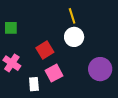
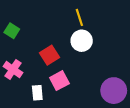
green square: (11, 28) -> (12, 31), turned 32
purple circle: (100, 69) -> (114, 91), moved

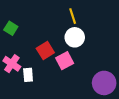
pink square: (59, 81) -> (65, 61), moved
white rectangle: (37, 93) -> (28, 75), moved

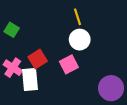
red square: (45, 51) -> (38, 59), moved
white rectangle: (28, 75) -> (30, 80), size x1.5

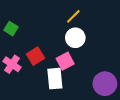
yellow line: (78, 17) -> (73, 16), turned 63
white rectangle: (30, 80) -> (55, 79), moved

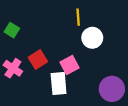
yellow line: (73, 16) -> (78, 17), turned -49
white circle: (75, 38) -> (92, 38), moved

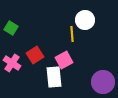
yellow line: (78, 17) -> (72, 34), moved
white circle: (92, 38) -> (85, 20), moved

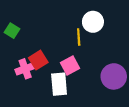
pink cross: (12, 63) -> (25, 69), moved, turned 36
purple circle: (103, 82) -> (114, 76), moved

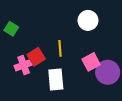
yellow line: (79, 37) -> (60, 48), moved
pink square: (70, 66) -> (91, 62), moved

